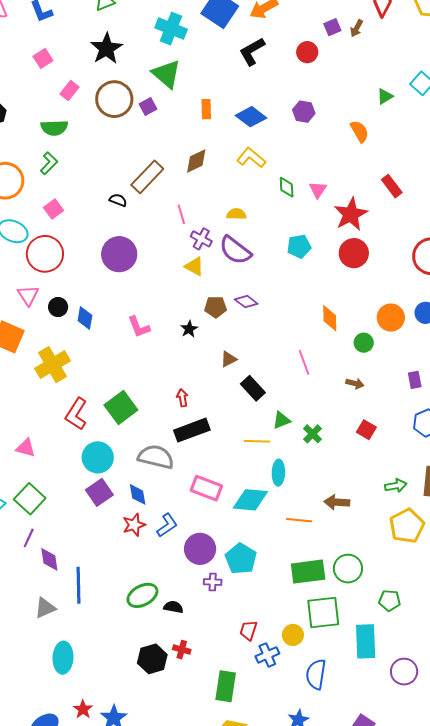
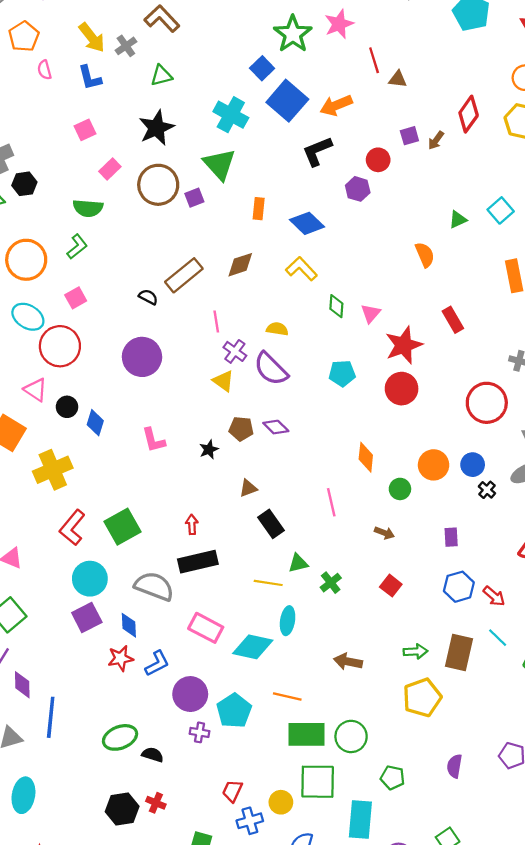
purple hexagon: (304, 112) -> (358, 189), moved
pink triangle: (28, 295) -> (35, 390), turned -30
orange line: (299, 520) -> (287, 697), moved

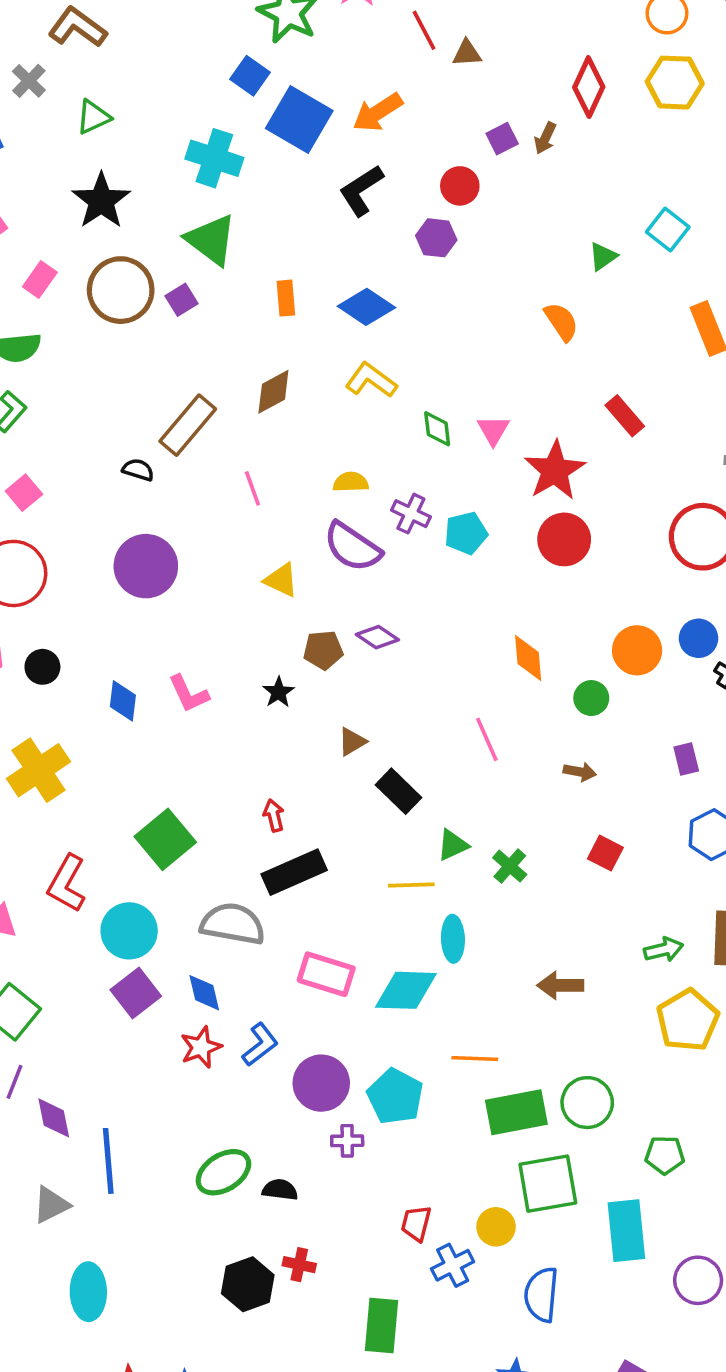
purple cross: (235, 351) -> (411, 514), moved
blue diamond: (95, 423) -> (123, 701), moved
red L-shape: (72, 528) -> (67, 884), moved

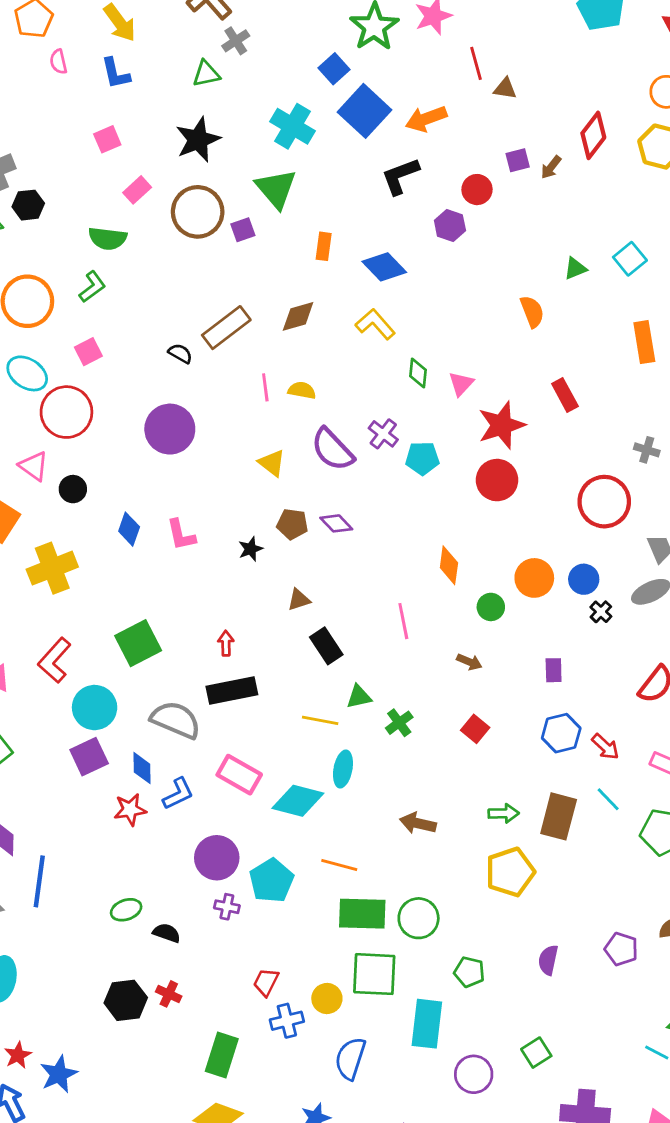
gray cross: (29, 81) -> (236, 41), moved
yellow semicircle: (351, 482) -> (302, 390), moved
blue L-shape: (260, 1045) -> (178, 794), moved
green ellipse: (223, 1172) -> (126, 910), size x0.7

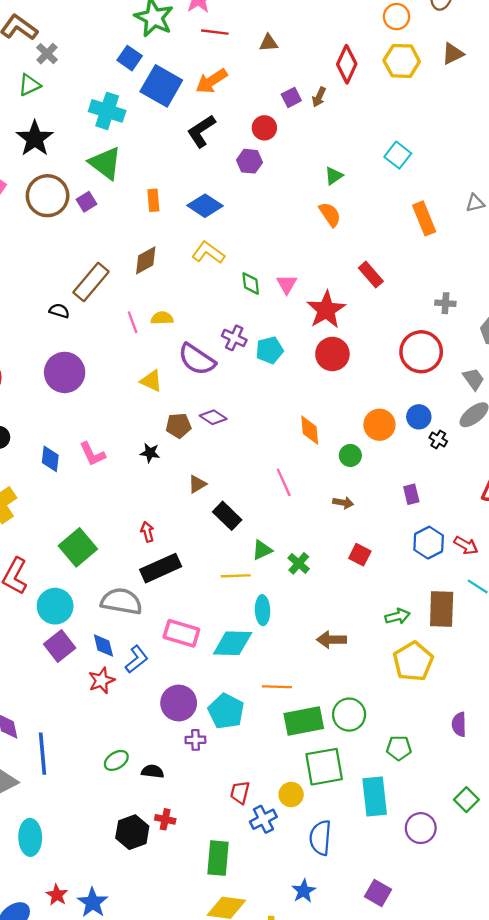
red line: (476, 63) -> (215, 32), moved, turned -55
green triangle: (575, 268) -> (334, 176), moved
black star: (251, 549) -> (150, 453), turned -30

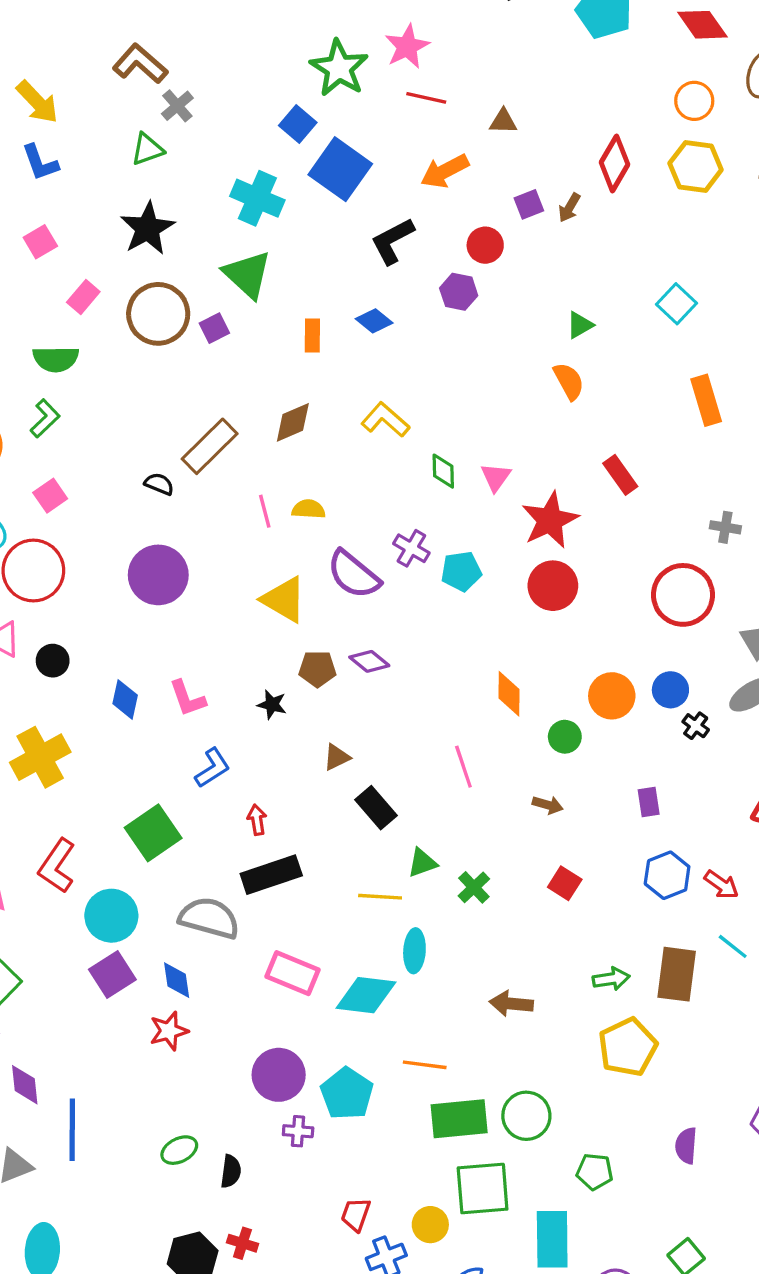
orange arrow: (212, 81) -> (445, 171), moved
blue diamond: (205, 206) -> (374, 321), moved, size x0.7
yellow triangle: (151, 381) -> (284, 600), size x1.4
blue L-shape: (137, 659) -> (212, 768), moved
black semicircle: (153, 771) -> (231, 1171), turned 85

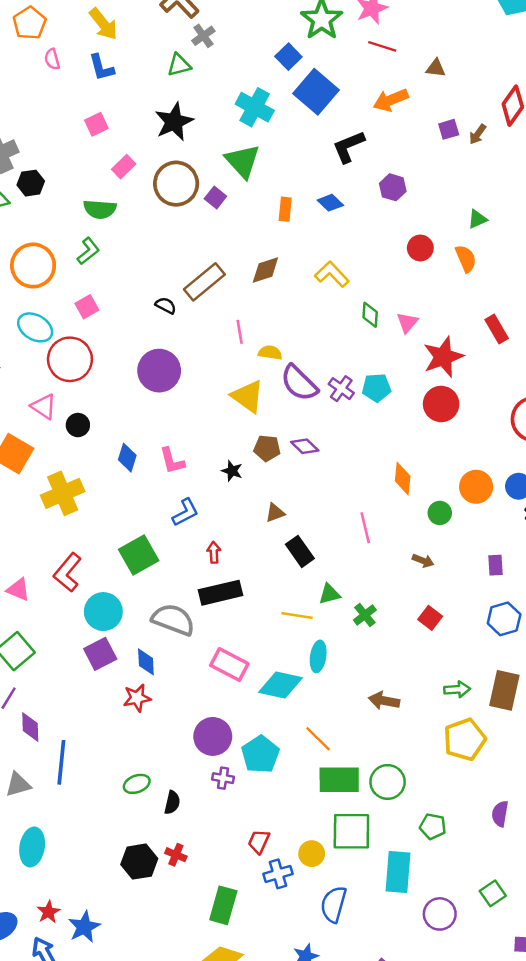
red circle: (485, 245) -> (420, 248), moved
purple square: (214, 328) -> (215, 197), turned -30
yellow semicircle: (309, 509) -> (270, 353), moved
purple cross: (411, 548) -> (341, 389), moved
orange line: (425, 1065) -> (318, 739), turned 32

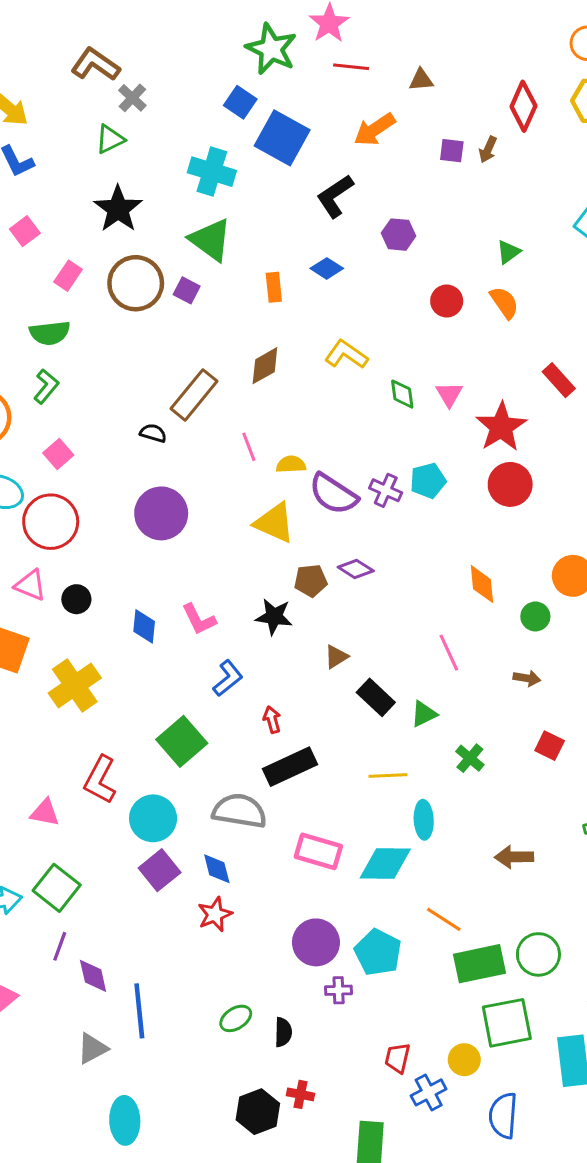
purple square: (449, 129) -> (452, 151), turned 35
black star: (232, 471) -> (274, 617), size x1.4
green triangle: (329, 594) -> (424, 714), moved

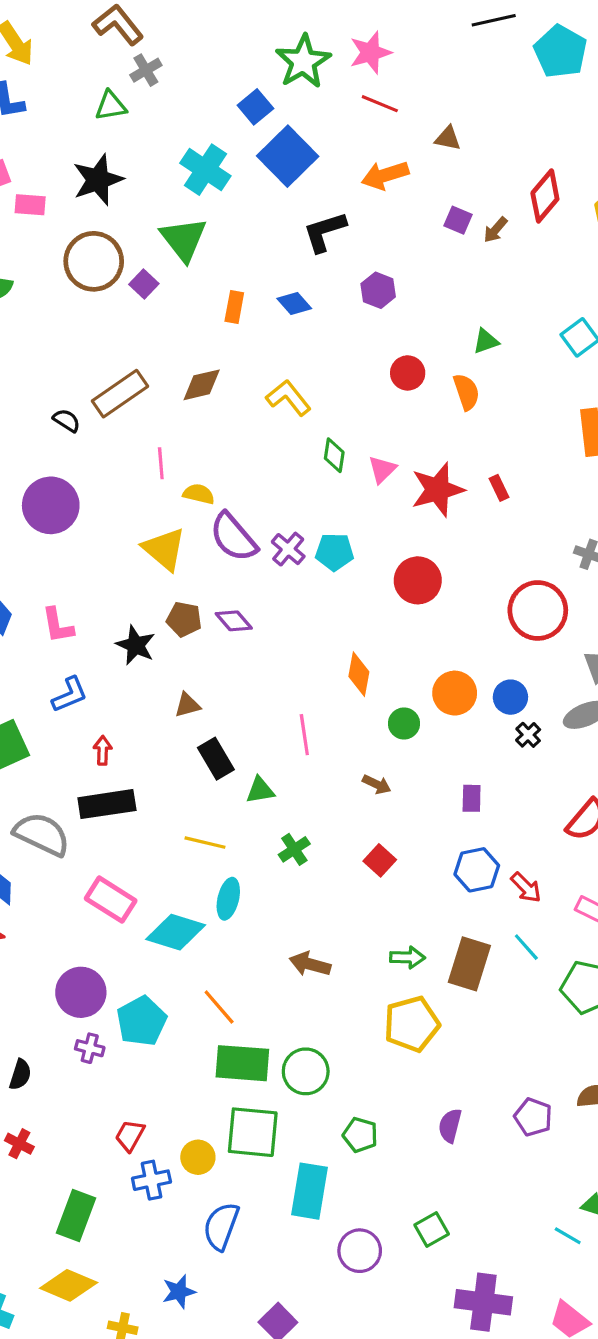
pink rectangle: (68, 276) -> (30, 205), moved, turned 44
red rectangle: (559, 380) -> (499, 488), size x0.7
red star: (501, 427) -> (438, 490), moved

